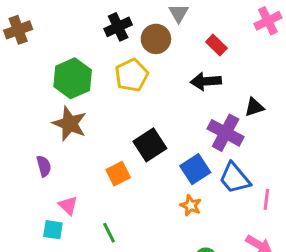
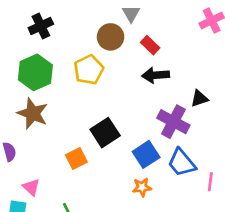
black cross: (118, 27) -> (41, 26), moved
red rectangle: (216, 45) -> (150, 45), moved
orange star: (191, 205) -> (142, 187), turned -30

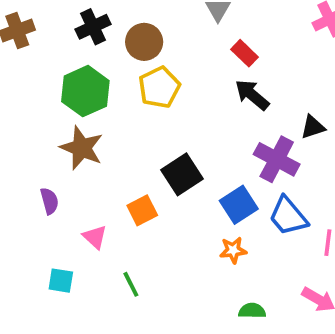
brown circle: (111, 37) -> (144, 42), moved
black arrow: (156, 75) -> (252, 95), turned 44
pink triangle: (31, 187) -> (95, 237), moved

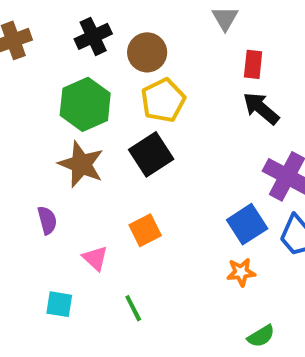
red rectangle: (244, 53) -> (253, 64), turned 52
black square: (182, 174) -> (151, 154), moved
green semicircle: (252, 311) -> (261, 336), turned 148

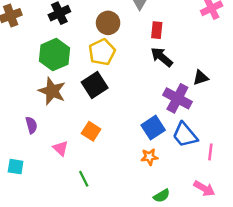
brown circle: (147, 52) -> (108, 23), moved
orange square: (145, 230) -> (91, 131), turned -30
cyan square: (59, 304) -> (16, 167), moved

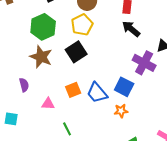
blue square: (153, 128) -> (124, 87), turned -30
orange square: (91, 131) -> (73, 90), turned 35
blue trapezoid: (185, 135) -> (97, 93), moved
pink triangle: (61, 148) -> (48, 104), turned -40

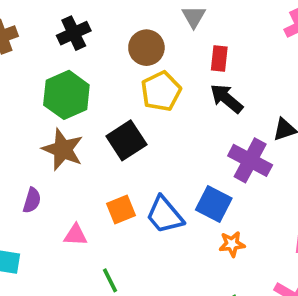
yellow pentagon: (82, 25) -> (161, 91), moved
purple semicircle: (24, 85) -> (32, 200), turned 32
orange star: (121, 111) -> (232, 244), moved

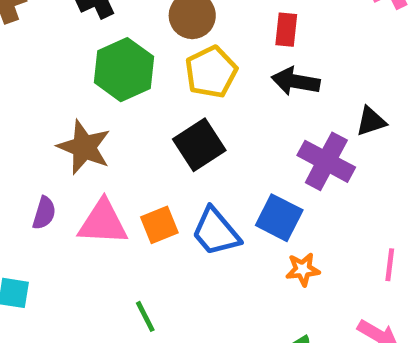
green hexagon: (66, 95) -> (124, 70), moved
black arrow: (226, 99) -> (296, 81), turned -30
black square: (126, 140) -> (199, 145), moved
pink triangle: (76, 235) -> (103, 222), moved, size x1.6

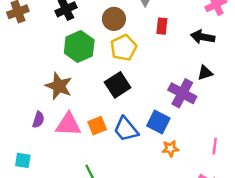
black arrow: (296, 81) -> (203, 37), moved

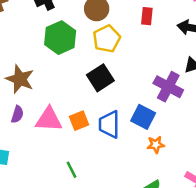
brown star: (59, 86) -> (20, 79), moved
blue trapezoid: (126, 129) -> (109, 124), turned 40

